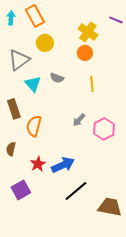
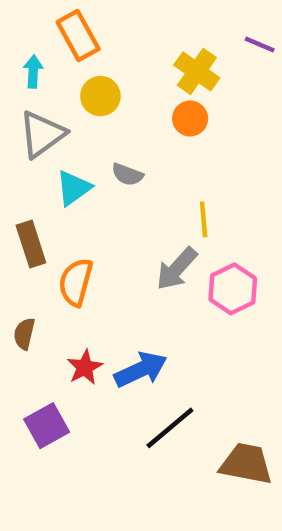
cyan arrow: (11, 18) -> (33, 71), moved
cyan triangle: (33, 84) -> (74, 188), turned 36
yellow line: (92, 84) -> (204, 219), moved
gray arrow: (79, 120) -> (177, 269), size x1.5

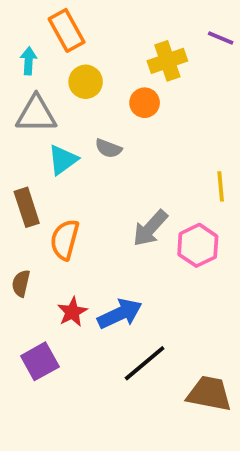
yellow cross: (197, 71) -> (167, 61), turned 36
orange circle: (190, 118) -> (145, 103), moved
gray triangle: (42, 134) -> (36, 114), turned 36
yellow line: (204, 219) -> (221, 186), moved

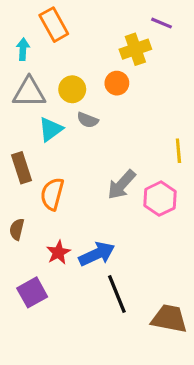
purple line: (221, 38) -> (162, 23), moved
yellow circle: (86, 82) -> (72, 89), moved
black line: (145, 363) -> (117, 294), turned -72

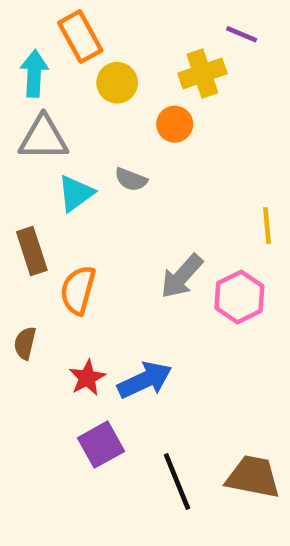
cyan arrow: (23, 49) -> (34, 73), size x1.4
yellow circle: (72, 89) -> (117, 83), moved
purple square: (32, 292) -> (101, 445), moved
black line: (117, 294) -> (177, 481), moved

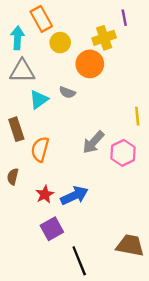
purple line: (242, 34) -> (124, 18), turned 56
orange circle: (175, 124) -> (90, 64), size x1.5
black line: (177, 481) -> (79, 261), moved

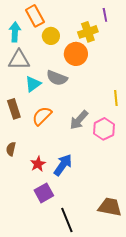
gray semicircle: (67, 92) -> (57, 78), size x1.5
orange semicircle: (40, 149) -> (42, 116), moved, turned 30
blue arrow: (74, 196) -> (63, 165), turned -30

